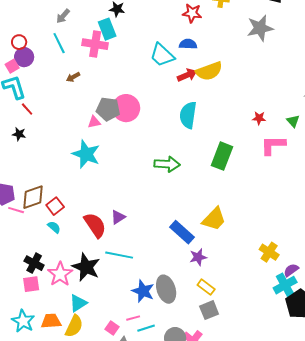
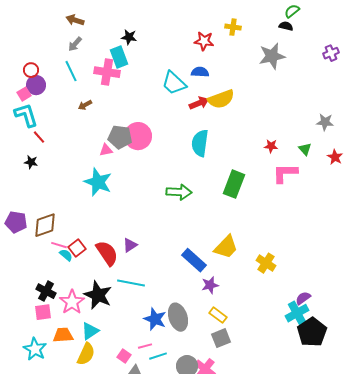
red square: (55, 206) -> (77, 248), moved
pink line: (16, 210) -> (59, 245), moved
yellow cross: (269, 252) -> (266, 263), moved
orange trapezoid: (51, 321) -> (63, 335), moved

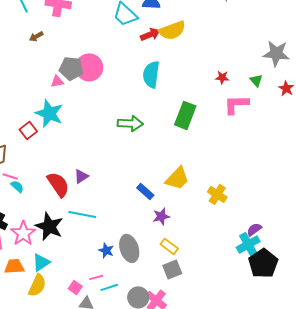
gray star: (325, 122) -> (276, 53), size x1.5
red square: (77, 248) -> (28, 130), moved
blue rectangle: (194, 260) -> (145, 191), size x0.7
blue star: (155, 319) -> (106, 250), size x0.7

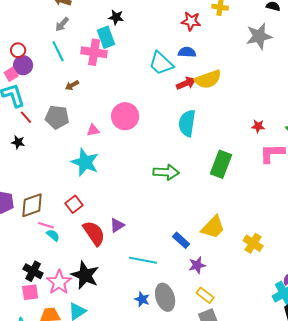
gray pentagon: (71, 68) -> (57, 117), moved
red square: (28, 130) -> (74, 204), moved
cyan line: (82, 214) -> (143, 260), moved

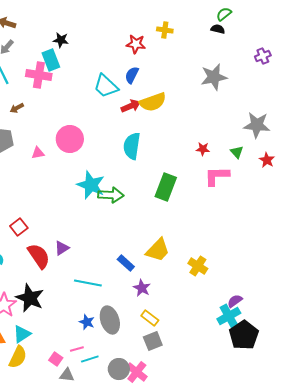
gray star: (259, 36) -> (214, 77), moved
blue semicircle: (187, 52) -> (132, 75), turned -66
cyan star: (85, 162) -> (91, 185), moved
purple star: (197, 265) -> (142, 288), turned -30

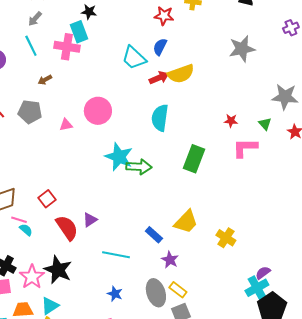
gray ellipse: (110, 320) -> (156, 293), moved

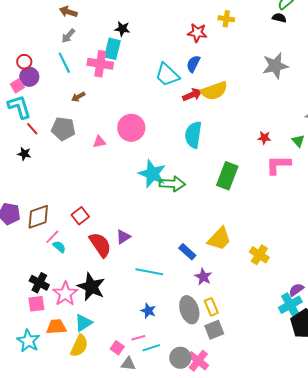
cyan rectangle: (79, 32) -> (112, 49), turned 35
pink line: (19, 220) -> (52, 237), turned -63
yellow rectangle: (178, 290) -> (211, 307), turned 30

